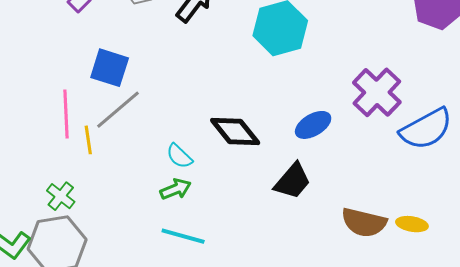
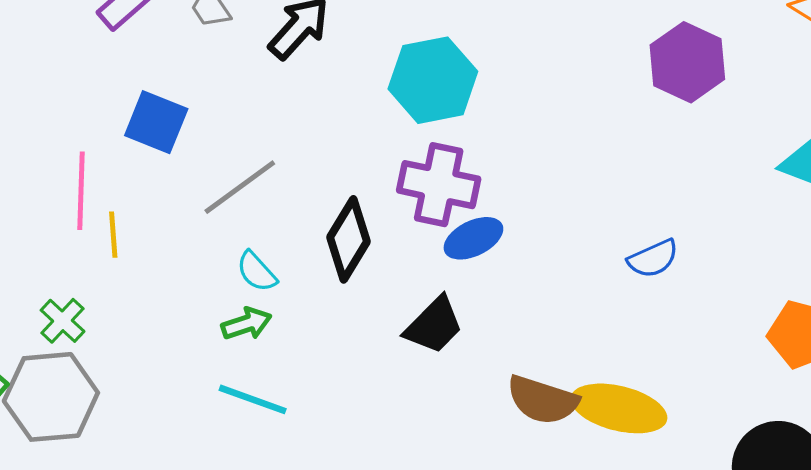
purple cross: (377, 92) -> (439, 185), moved, turned -36
gray line: (118, 110) -> (240, 187), moved
blue semicircle: (426, 129) -> (653, 259), size x0.6
black diamond: (235, 132) -> (348, 239), turned 66
yellow ellipse: (412, 224) -> (619, 408), size x1.8

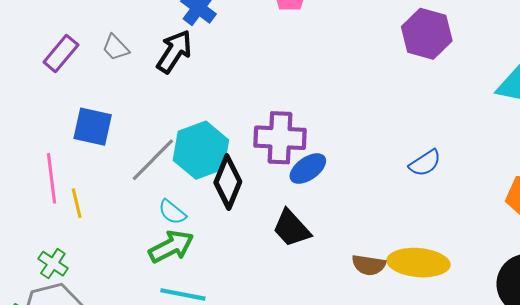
cyan hexagon: (433, 80) -> (201, 150), moved
green arrow: (247, 324) -> (171, 247), size x1.4
black trapezoid: (434, 325) -> (291, 228), turned 102
brown semicircle: (543, 400) -> (369, 265), size x0.7

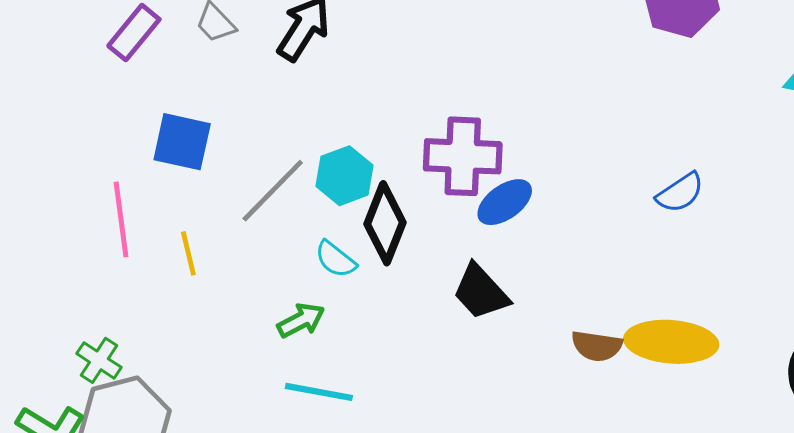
cyan hexagon: (201, 150) -> (344, 176), size x0.7
yellow line: (77, 203) -> (188, 253), moved
cyan semicircle: (172, 212) -> (336, 259), moved
green arrow: (171, 247) -> (301, 320), size x0.7
green cross: (53, 264) -> (99, 360), moved

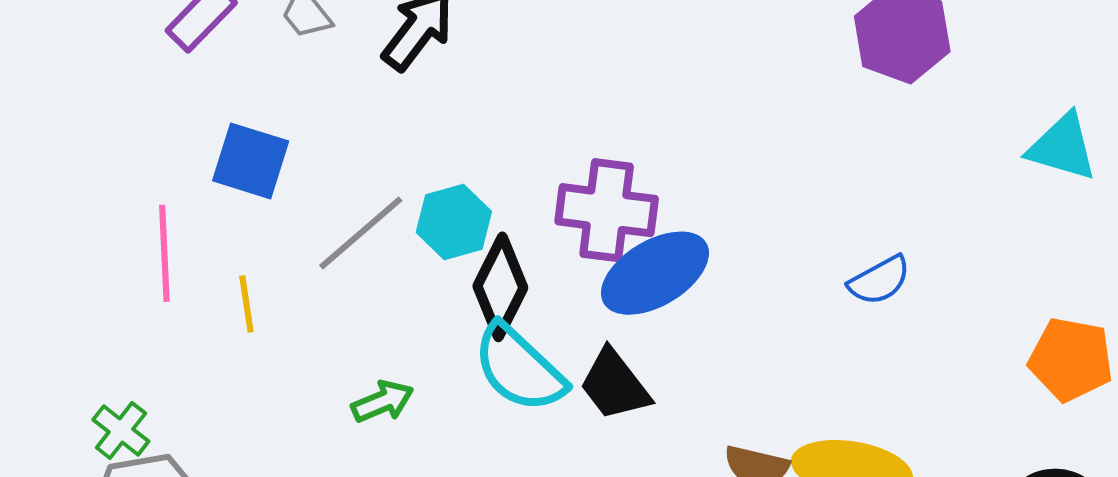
blue ellipse: (505, 202) -> (655, 273), size x1.5
cyan semicircle: (336, 259) -> (519, 368), moved, size x1.8

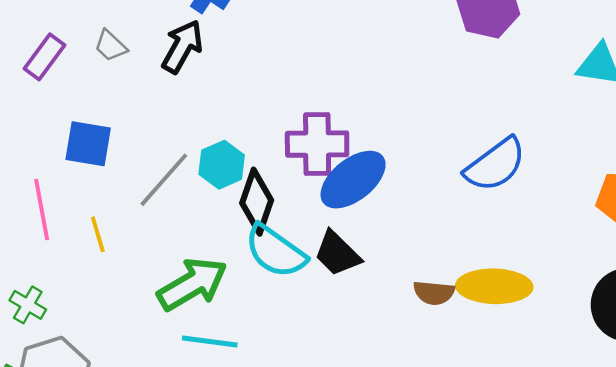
blue semicircle: (879, 280) -> (495, 165), size x1.6
green arrow: (383, 402) -> (192, 284), size x1.8
green cross: (121, 431) -> (28, 305), moved

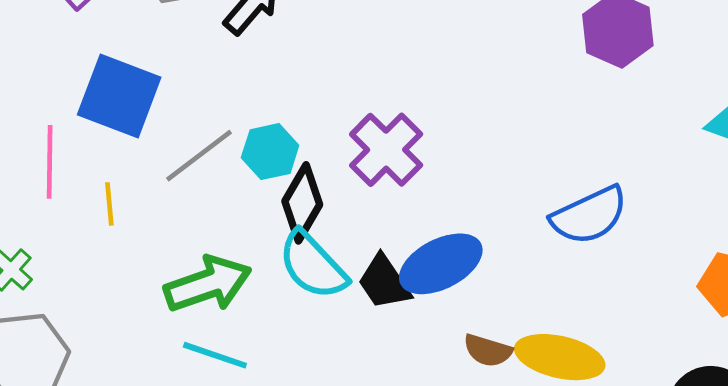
blue square: (88, 144) -> (119, 96), size x1.4
purple cross: (317, 144) -> (386, 150), turned 34
blue ellipse: (353, 180) -> (441, 264), moved

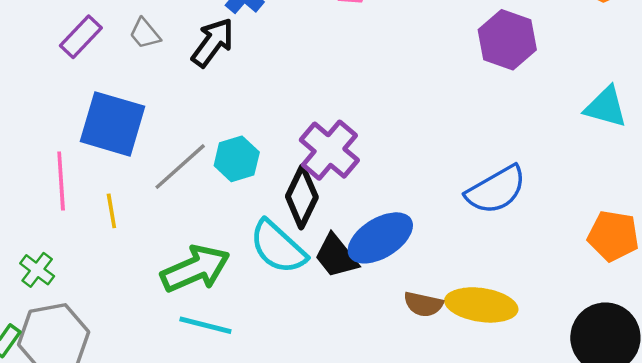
black diamond: (302, 203) -> (302, 197), moved

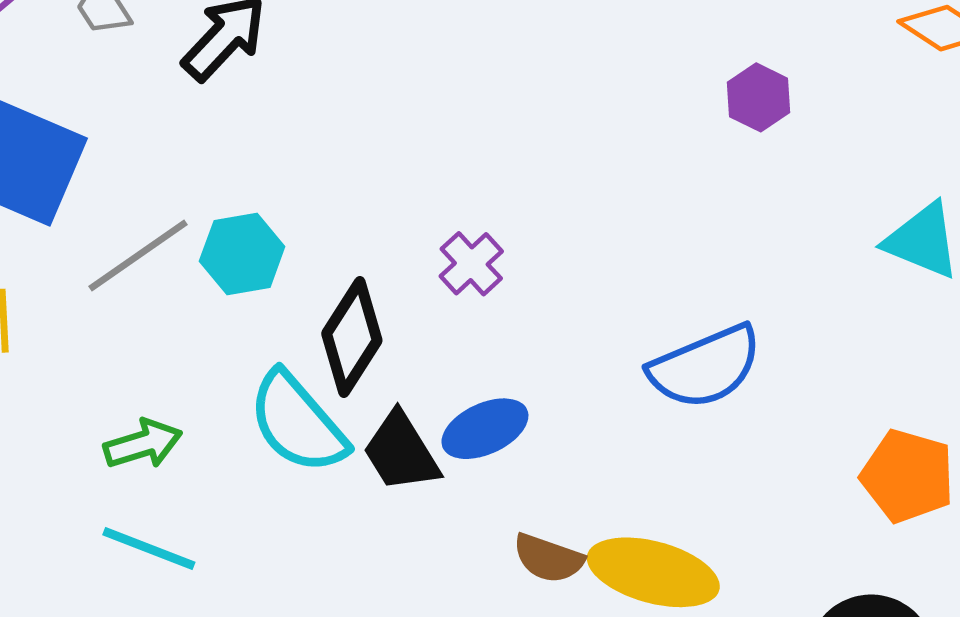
purple hexagon: (507, 40) -> (758, 97), size x0.6
purple cross: (329, 150) -> (471, 264), moved, size x0.6
blue ellipse: (380, 238) -> (485, 429), size x0.7
green arrow: (195, 269) -> (143, 444), size x0.6

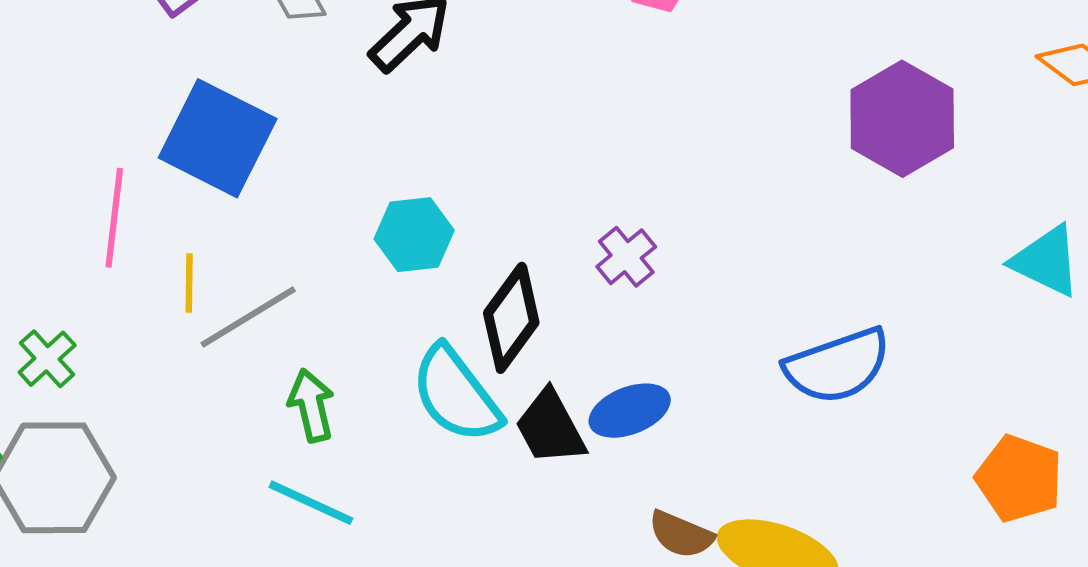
purple hexagon: (758, 97) -> (902, 119), size x1.8
gray line: (138, 256) -> (248, 317), moved
green arrow: (143, 444) -> (311, 405), turned -90

